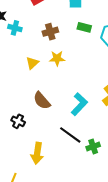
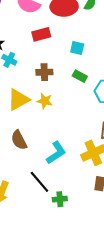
yellow triangle: (32, 63) -> (18, 100), size x1.6

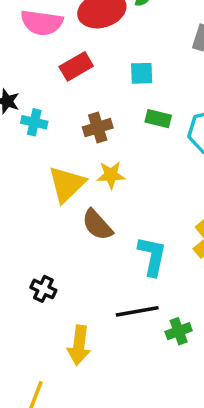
brown semicircle: (19, 140) -> (97, 225), moved
cyan L-shape: (56, 153) -> (152, 256), turned -30
black line: (39, 182) -> (137, 311), turned -45

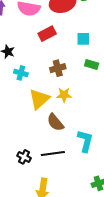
cyan cross: (34, 122) -> (21, 73), moved
black line: (137, 311) -> (53, 154), moved

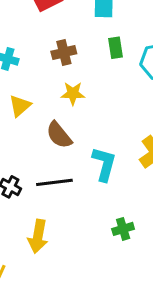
green rectangle: (92, 65) -> (116, 48), turned 64
yellow triangle: (39, 99) -> (20, 106), moved, size x0.7

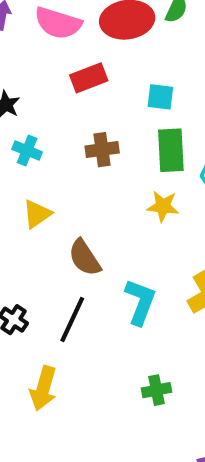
green rectangle: (116, 48) -> (171, 150), size x1.5
yellow star: (73, 93) -> (163, 206), moved
black line: (54, 182) -> (72, 320), turned -64

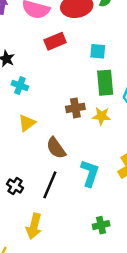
brown cross: (102, 150) -> (75, 108), moved

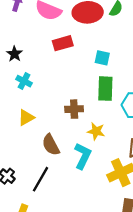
yellow star: (101, 116) -> (96, 131), moved
cyan L-shape: (90, 173) -> (83, 156), moved

